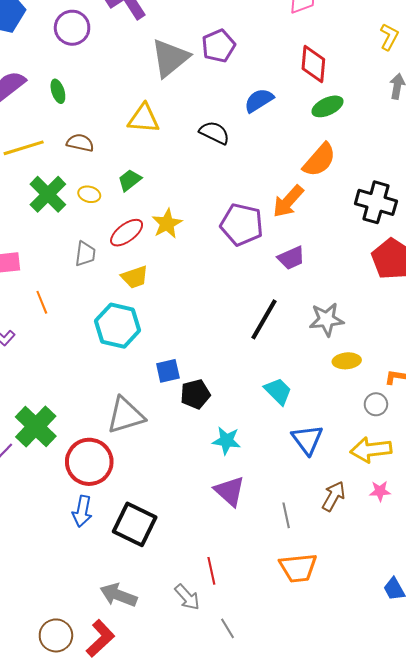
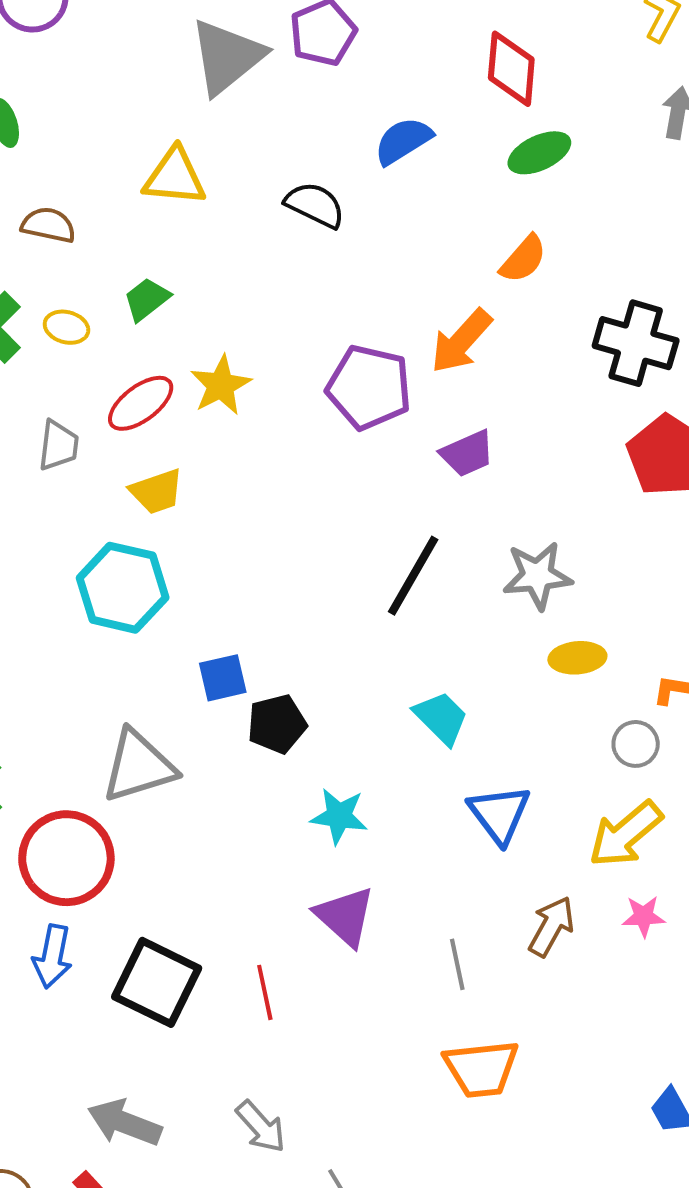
orange semicircle: (319, 160) -> (523, 259), size x0.7
yellow arrow: (371, 450) -> (626, 834), turned -33
red line: (211, 571) -> (265, 992), moved

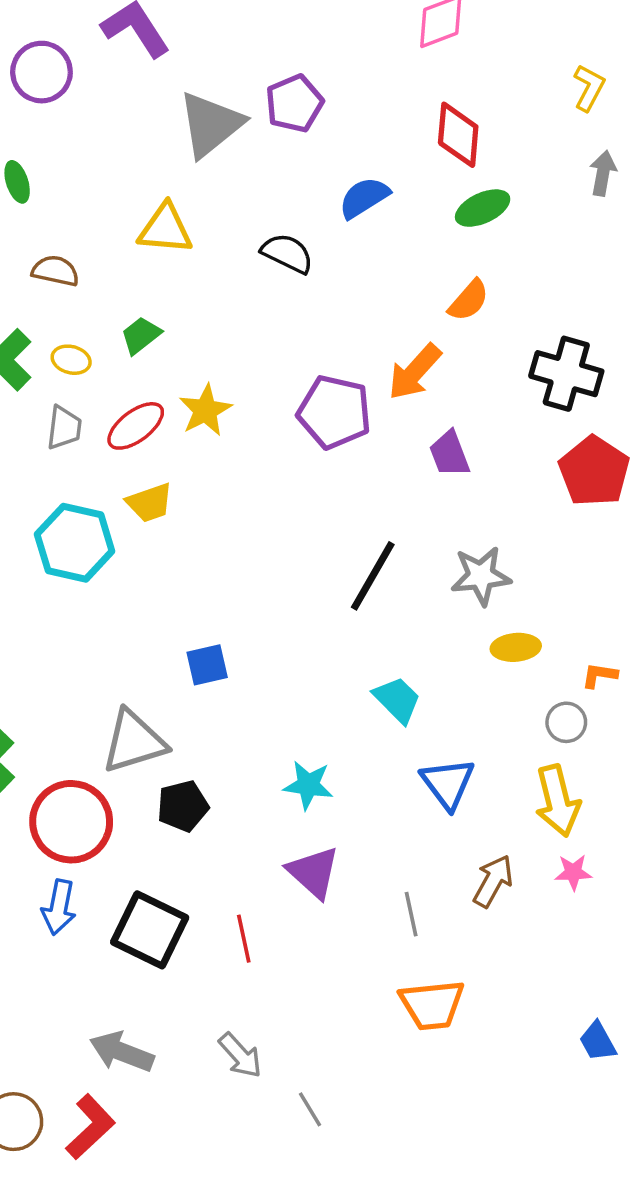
gray trapezoid: (58, 445) -> (64, 428), moved
purple trapezoid: (467, 453) -> (449, 454), moved, turned 93
cyan hexagon: (123, 588) -> (75, 543), moved
black pentagon: (277, 724) -> (183, 806), moved
yellow arrow: (626, 834) -> (558, 801), turned -64

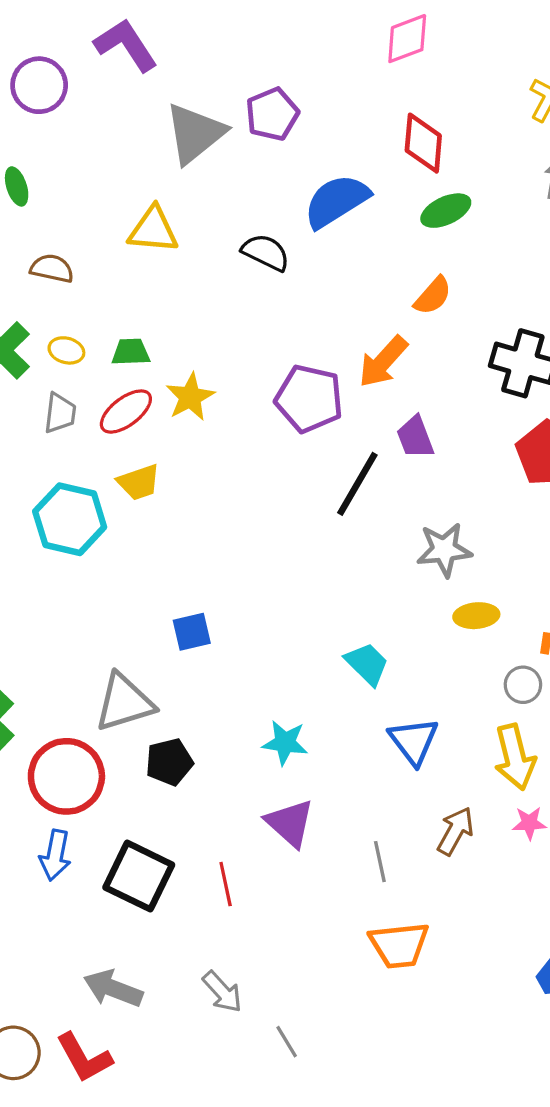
blue semicircle: (364, 198) -> (336, 201), size x1.4
green trapezoid: (141, 335) -> (131, 352), moved, turned 36
black line: (373, 576) -> (357, 484), moved
red L-shape: (90, 1127) -> (84, 1058), turned 104

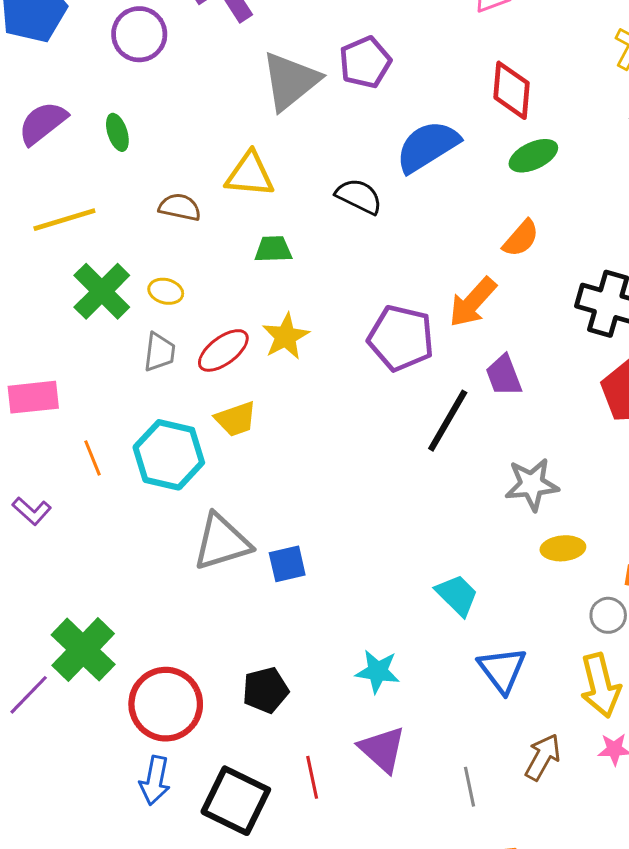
brown semicircle: (52, 268) -> (180, 207), moved
green trapezoid: (131, 352) -> (273, 249), moved
gray triangle: (124, 702) -> (222, 542), moved
red line: (226, 884) -> (312, 777), moved

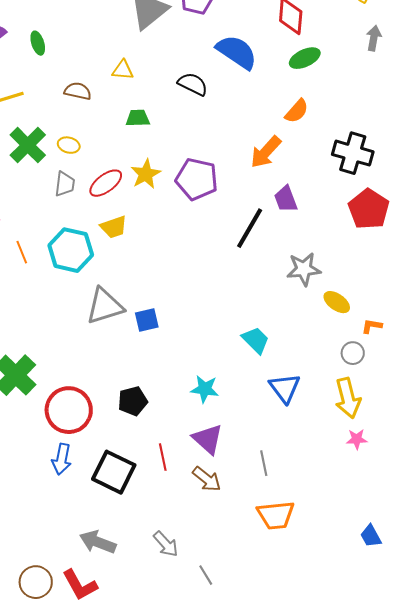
blue semicircle: (427, 146) -> (237, 52), turned 66
yellow triangle: (250, 174) -> (123, 70), size x0.7
purple pentagon: (401, 338) -> (197, 179), moved
yellow ellipse: (563, 548) -> (337, 302), moved, turned 40
brown arrow: (543, 757) -> (207, 479), moved, turned 100

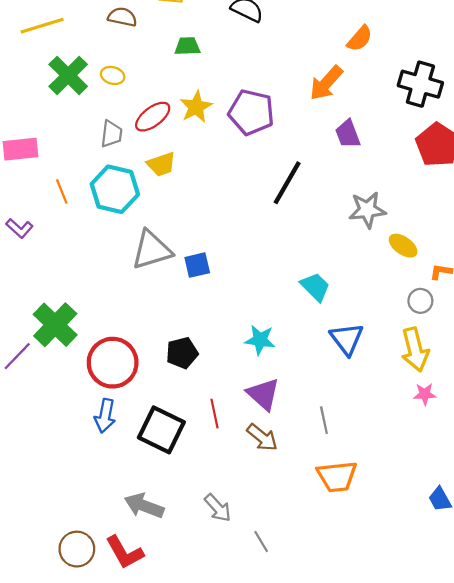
gray trapezoid: (65, 184) -> (112, 134), moved
black line: (250, 228) -> (287, 183), moved

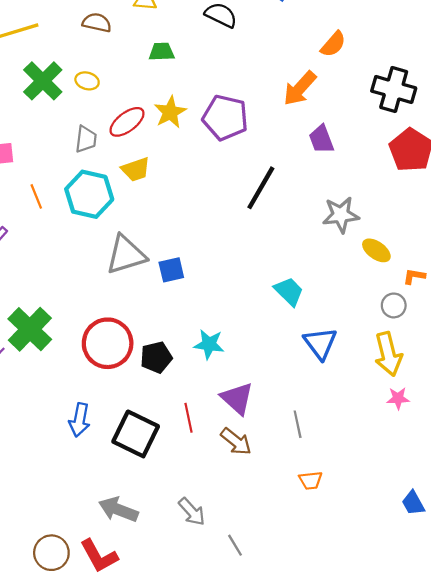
cyan star: (260, 340) -> (209, 344), moved
red circle: (113, 363) -> (108, 343), moved
orange trapezoid: (337, 476) -> (311, 480), size x0.6

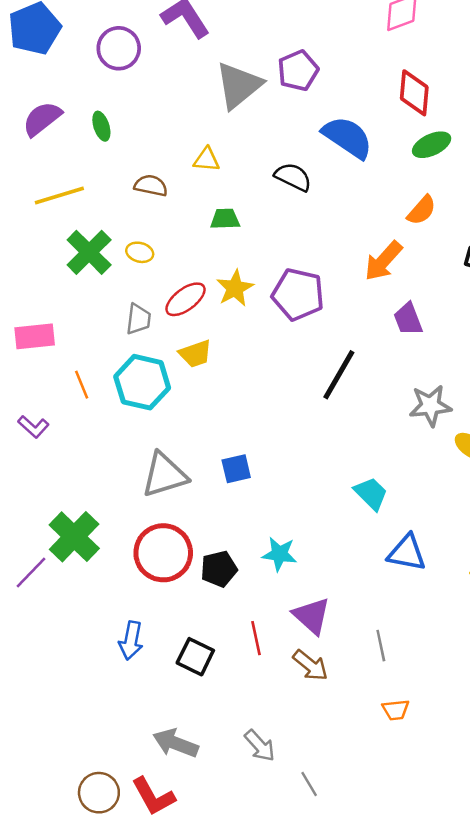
gray triangle: (126, 255) -> (164, 475), moved
blue triangle: (320, 343) -> (407, 553), turned -42
black square: (136, 434) -> (195, 657), size x0.7

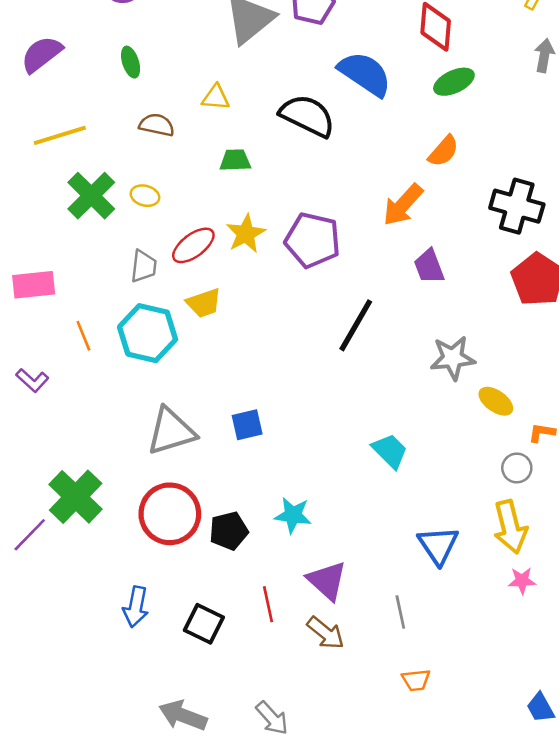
green ellipse: (101, 126) -> (131, 62), moved
black semicircle: (293, 177) -> (307, 116), size x1.4
blue triangle: (407, 553) -> (438, 545), moved, turned 45

